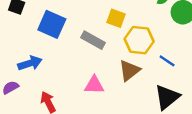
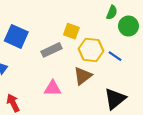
gray rectangle: (93, 40) -> (52, 50), turned -54
blue line: (167, 61) -> (115, 56), moved

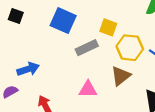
blue square: (16, 36) -> (63, 21), moved

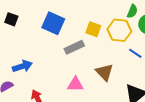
yellow hexagon: (130, 48) -> (119, 30), moved
brown triangle: (121, 76) -> (104, 72), turned -36

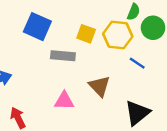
gray rectangle: (74, 47) -> (63, 56), turned 30

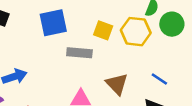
blue square: (37, 27) -> (53, 23), turned -36
blue line: (137, 63) -> (159, 79), moved

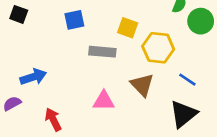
blue square: (53, 23) -> (74, 20), size x0.7
yellow hexagon: (136, 32) -> (158, 48), moved

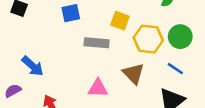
green circle: (201, 21) -> (180, 37), moved
blue arrow: (33, 77) -> (33, 66), turned 60

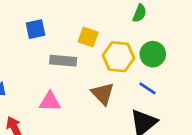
pink triangle: (98, 88) -> (50, 102), moved

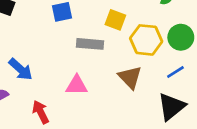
blue line: (147, 88) -> (175, 72), turned -66

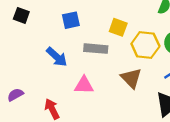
blue arrow: (21, 69) -> (57, 57), moved

